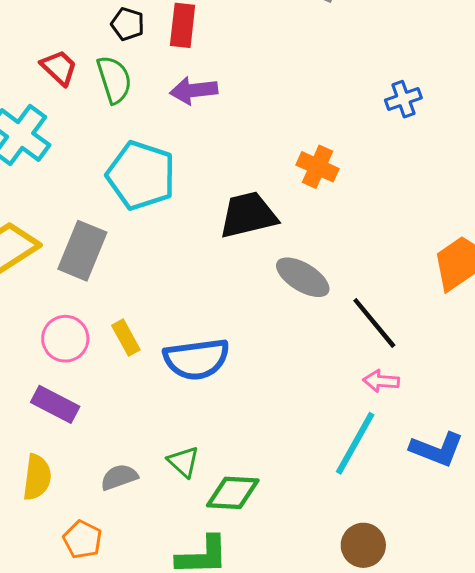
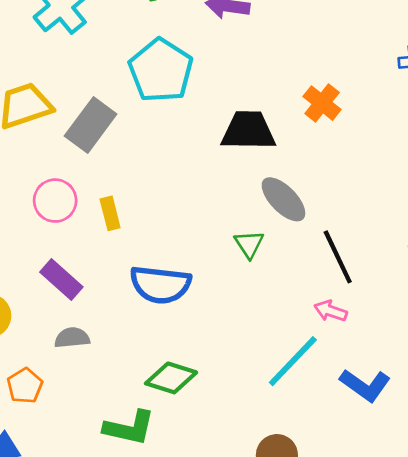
blue semicircle: (196, 359) -> (160, 285), moved
purple rectangle: (55, 404) -> (61, 279), moved
green triangle: (183, 462) -> (249, 244), moved

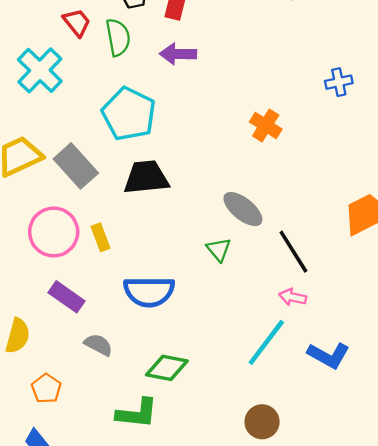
gray rectangle: (91, 125) -> (76, 166), turned -72
black trapezoid: (248, 131) -> (146, 177), moved
pink circle: (55, 201) -> (54, 232), size x1.4
gray semicircle: (72, 338) -> (98, 345), moved, turned 40

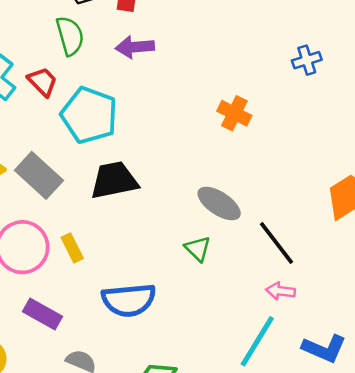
red trapezoid: (77, 22) -> (43, 82), moved

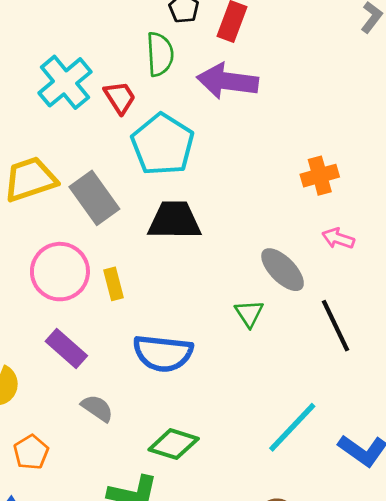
purple arrow: (135, 47) -> (227, 81), size x1.4
orange cross: (234, 113) -> (320, 176), turned 36
pink arrow: (280, 291) -> (338, 238), moved

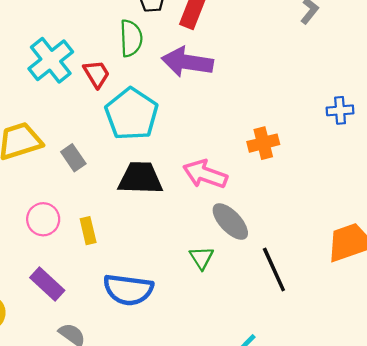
gray rectangle: (94, 198) -> (73, 158), size x0.6
pink arrow: (338, 238) -> (205, 174), moved, size x1.6
pink circle: (60, 272) -> (43, 219), size x0.7

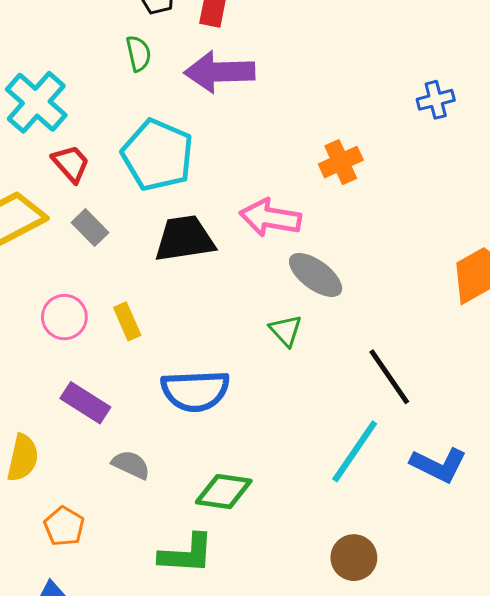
green semicircle: (131, 38) -> (138, 53), size x0.7
red trapezoid: (96, 74) -> (71, 164), moved
black line: (274, 269) -> (389, 377), moved

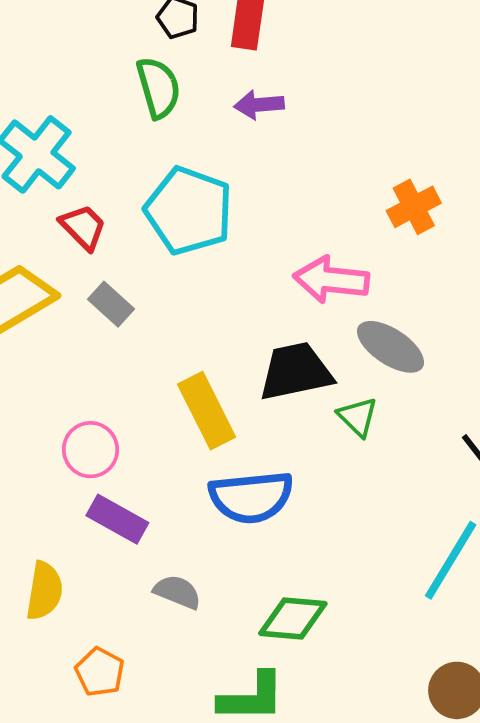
green semicircle: (138, 53) -> (158, 88), size x1.4
purple arrow: (220, 72) -> (259, 105), size x0.6
black trapezoid: (185, 239) -> (296, 371), moved
pink circle: (64, 317) -> (91, 450), moved
yellow rectangle: (127, 321) -> (207, 411), moved, size x1.6

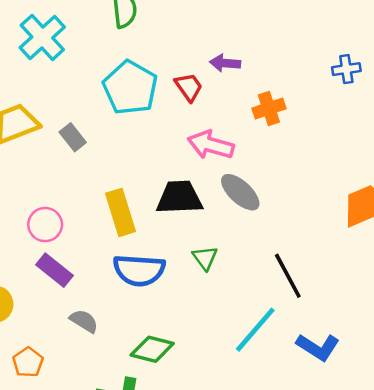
purple arrow: (259, 105) -> (225, 63), moved
red trapezoid: (83, 227) -> (189, 87), moved
green triangle: (358, 417) -> (205, 258), moved

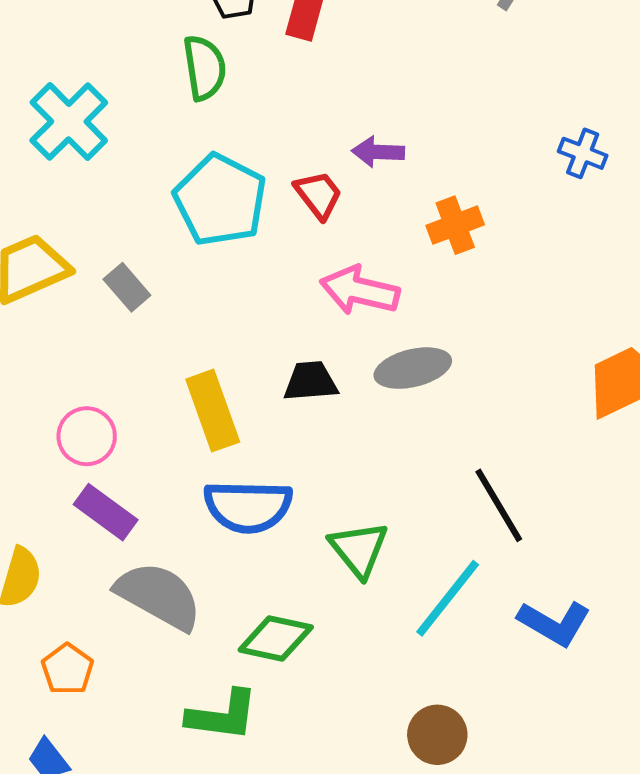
blue cross: (346, 69) -> (583, 153), turned 32
gray ellipse: (240, 192) -> (413, 368), turned -54
black trapezoid: (179, 198) -> (311, 381), size x0.7
green triangle: (205, 258) -> (359, 549), moved, size x1.4
gray semicircle: (84, 321) -> (159, 596), size x1.8

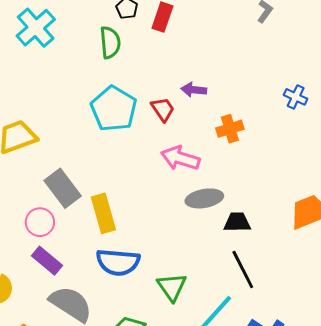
cyan cross: (69, 122) -> (36, 28), moved
gray rectangle: (127, 287) -> (63, 188), moved, size x1.6
black trapezoid: (311, 381) -> (237, 222), moved

